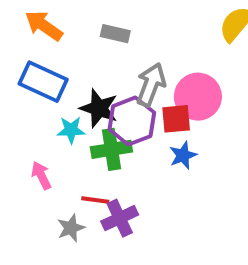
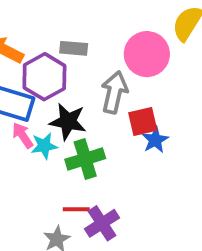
pink circle: (198, 97) -> (147, 54), moved
purple hexagon: (132, 121) -> (44, 77), moved
blue star: (183, 155) -> (155, 140), moved
pink arrow: (41, 175) -> (23, 135), moved

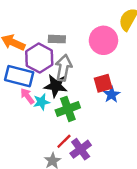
gray arrow: (114, 92) -> (64, 68), moved
red line: (76, 209) -> (64, 141), turned -42

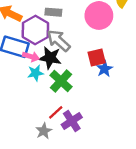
gray arrow: (64, 68) -> (59, 41), turned -60
pink arrow: (27, 96) -> (31, 57), moved, turned 140
green cross: (68, 109) -> (61, 81), turned -30

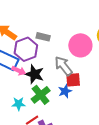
gray arrow: (59, 41) -> (63, 66), moved
blue star: (104, 69) -> (65, 91), moved
cyan star: (35, 73) -> (19, 104), moved

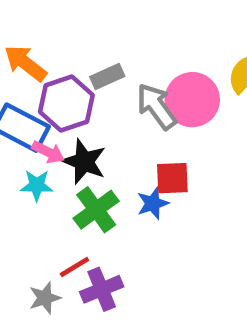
gray rectangle: (43, 37) -> (107, 77), turned -40
gray arrow: (63, 66) -> (157, 106), moved
cyan star: (19, 104) -> (37, 185), moved

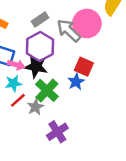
purple hexagon: (66, 104) -> (40, 47), moved
red square: (172, 178) -> (84, 67), turned 36
red line: (74, 267) -> (18, 100), moved
gray star: (45, 298) -> (35, 107), moved

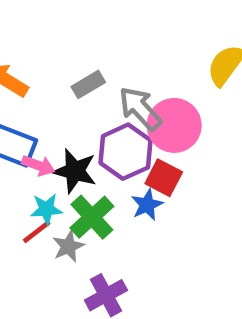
pink circle: (87, 23) -> (174, 125), moved
purple hexagon: (40, 47) -> (125, 152), moved
cyan star: (13, 83) -> (46, 209), moved

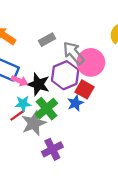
gray star: (68, 246) -> (34, 123), size x1.5

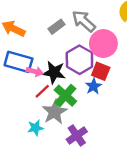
gray arrow: (74, 53) -> (84, 21), moved
cyan star: (23, 104) -> (35, 128), moved
red line: (18, 115) -> (42, 91), moved

